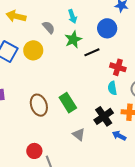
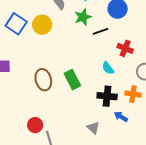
cyan semicircle: (112, 88) -> (108, 68), moved, turned -32
black cross: (104, 116) -> (107, 96), turned 36
gray triangle: (79, 135) -> (93, 128), moved

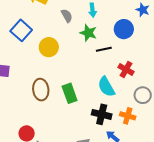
green star: (83, 17) -> (88, 33), turned 30
yellow circle: (42, 25) -> (49, 47), moved
cyan semicircle: (108, 68) -> (106, 87), size x1.5

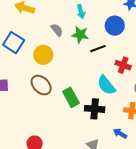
gray semicircle: (67, 16) -> (57, 30), moved
brown ellipse: (41, 90) -> (41, 85), moved, turned -30
black cross: (102, 114) -> (95, 109), moved

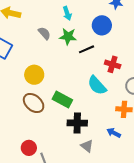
yellow circle: (43, 55) -> (34, 75), moved
brown ellipse: (41, 85) -> (34, 103), moved
green rectangle: (71, 97) -> (62, 100), turned -30
black cross: (95, 109) -> (77, 123), moved

